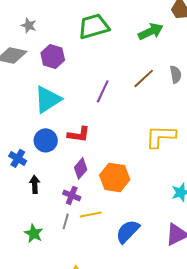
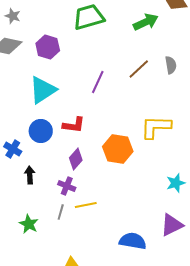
gray star: (29, 25) -> (13, 16), moved
orange hexagon: (115, 177) -> (118, 149), moved
blue semicircle: (128, 231) -> (133, 241), moved, turned 56

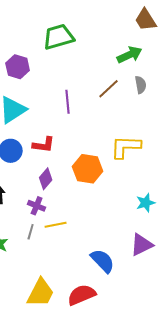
green arrow: (146, 22) -> (130, 55), moved
purple line: (98, 82) -> (68, 102), turned -30
blue semicircle: (133, 241) -> (103, 261), turned 36

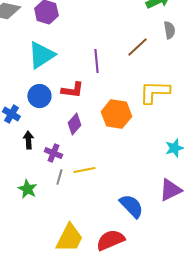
brown line: (109, 89) -> (137, 47), moved
purple line: (68, 102) -> (96, 61), moved
purple cross: (37, 206) -> (53, 153), moved

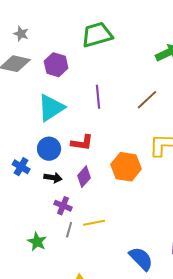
purple line: (96, 61) -> (98, 97), moved
black arrow: (28, 140) -> (53, 178), moved, turned 102

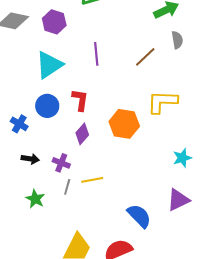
red L-shape: (82, 143) -> (80, 100), turned -90
black arrow: (53, 178) -> (30, 159), moved

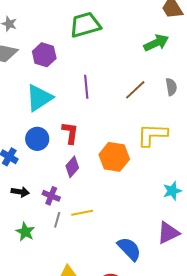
gray semicircle: (177, 40) -> (171, 87), moved

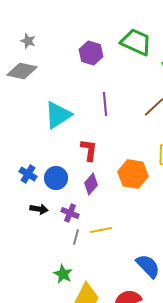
green trapezoid: (85, 25) -> (136, 42), moved, turned 40
purple hexagon: (44, 55) -> (91, 53), moved
blue circle: (37, 139) -> (56, 178), moved
green star: (25, 232) -> (63, 274), moved

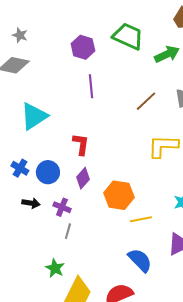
purple line: (105, 104) -> (91, 86), moved
cyan triangle: (58, 115) -> (34, 116), moved
orange hexagon: (133, 174) -> (119, 195), moved
yellow line: (101, 230) -> (141, 219), moved

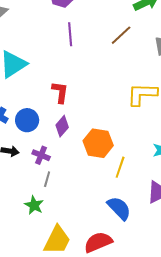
brown line: (146, 101) -> (121, 35), moved
yellow line: (141, 219) -> (120, 167), turned -60
green star: (55, 268) -> (34, 205), moved

